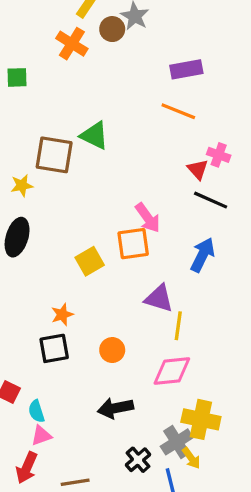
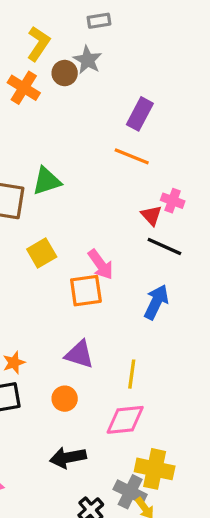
purple rectangle: (186, 69) -> (140, 114), turned -52
green triangle: (94, 136) -> (47, 181), turned -44
yellow square: (90, 261) -> (42, 253), moved
purple triangle: (159, 298) -> (79, 354), moved
gray cross: (177, 442) -> (130, 492), turned -32

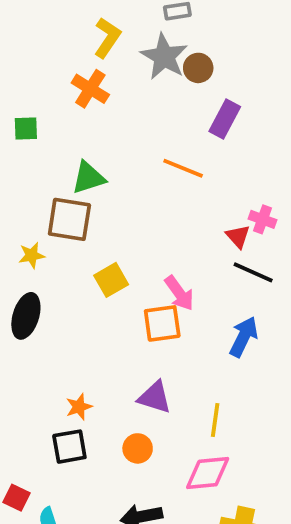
gray star: (88, 60) -> (164, 57), size x1.4
brown circle: (65, 73) -> (198, 68), moved
orange line: (132, 156) -> (183, 168), moved
green triangle: (47, 181) -> (88, 178), moved

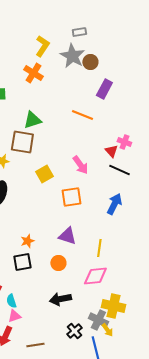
pink arrow: (179, 293) -> (80, 165), moved

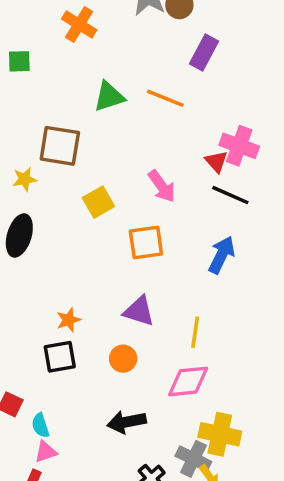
green triangle: (32, 120) -> (109, 97), moved
pink cross: (124, 142) -> (239, 146), size x1.5

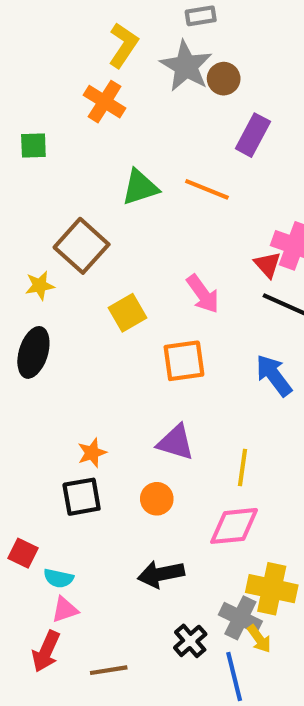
brown square: (60, 146) -> (82, 246), turned 33
blue arrow: (222, 255) -> (274, 375), turned -63
cyan semicircle: (40, 425) -> (59, 578), turned -60

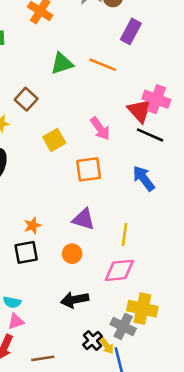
brown square: (82, 246) -> (26, 99), size x0.7
red triangle: (268, 265) -> (140, 111), size x1.5
yellow arrow: (259, 639) -> (107, 346), moved

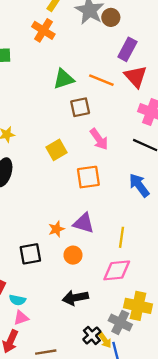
brown square: (26, 99) -> (80, 107), moved, turned 36
red triangle: (140, 111) -> (136, 77), moved
orange star: (32, 226) -> (56, 229), moved

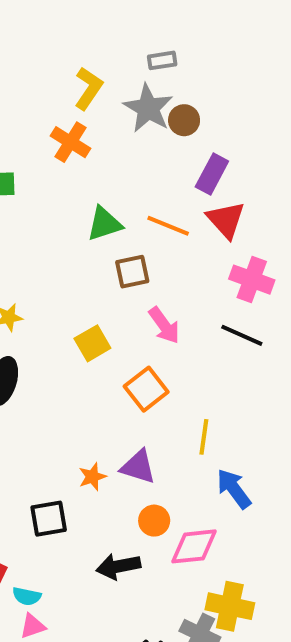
orange square: (88, 177) -> (146, 389), turned -30
blue arrow: (139, 185) -> (234, 489), moved
yellow line: (121, 237) -> (204, 437), moved
orange circle: (73, 255) -> (154, 521), moved
black arrow: (75, 298) -> (118, 566), moved

